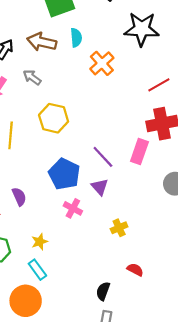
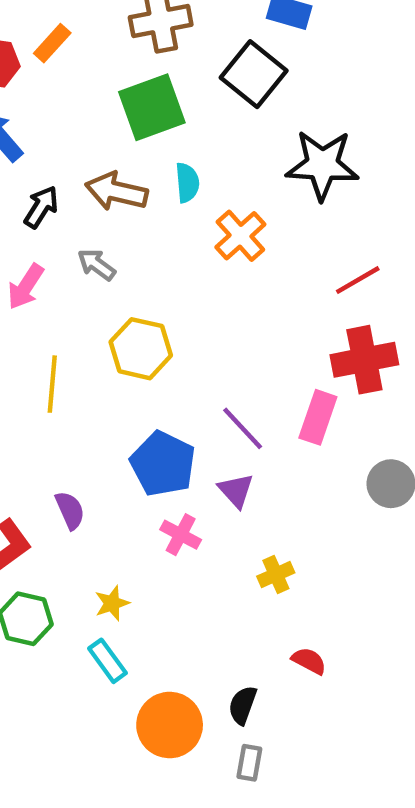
orange circle: (26, 301) -> (170, 725), moved

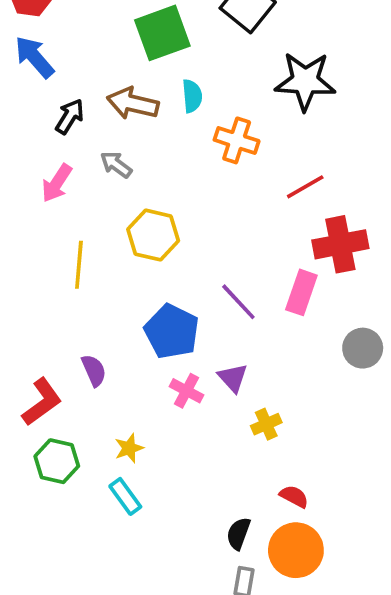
orange cross: (240, 236) -> (237, 140), turned -30
red line: (358, 280) -> (305, 187), moved
purple triangle: (236, 490) -> (233, 378), moved
orange circle: (170, 725) -> (296, 550), moved

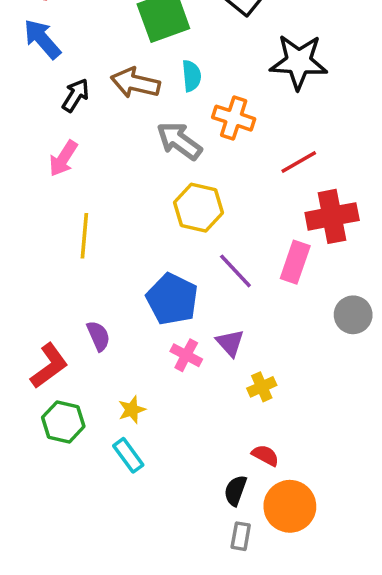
gray arrow: (116, 165) -> (179, 141), moved, size x1.5
yellow hexagon: (153, 235) -> (199, 208), moved
red semicircle: (294, 496) -> (265, 455), moved

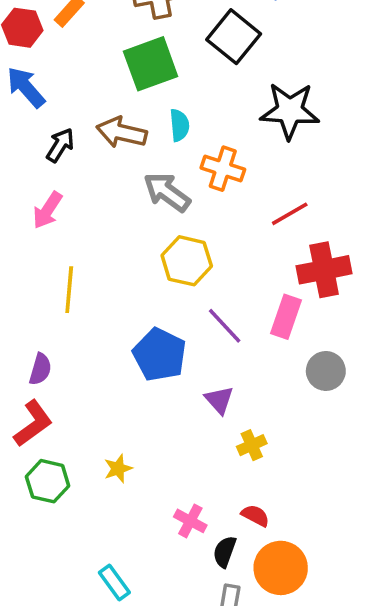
gray circle: (353, 315) -> (326, 371), moved
purple semicircle: (98, 336) -> (40, 369), moved, turned 40
pink cross: (186, 355) -> (190, 521), moved
cyan rectangle: (128, 455) -> (114, 582), moved

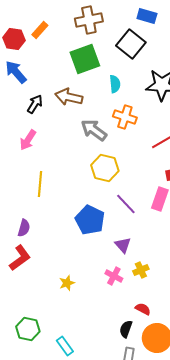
cyan semicircle: (179, 125) -> (115, 84), moved
green hexagon: (48, 481) -> (28, 329), moved
pink cross: (190, 521) -> (114, 276), moved

